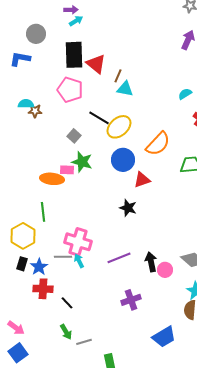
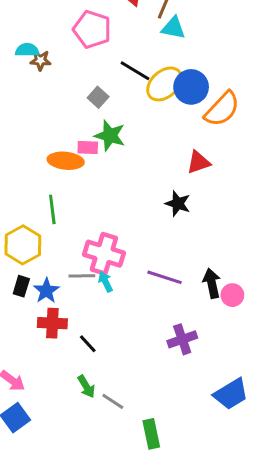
blue circle: (123, 160) -> (191, 87), moved
purple line: (119, 258) -> (165, 277), turned 40
gray line: (84, 342) -> (113, 401), turned 49

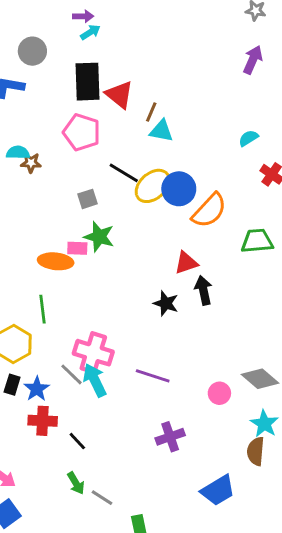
gray square: (98, 97) -> (87, 199), turned 30
gray line: (82, 276) -> (72, 374), turned 45
cyan arrow: (105, 282) -> (95, 380), size x1.6
black arrow: (212, 283) -> (203, 290), moved

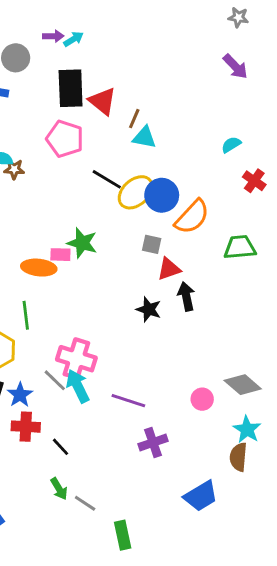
purple arrow: (83, 16) -> (53, 36), moved
purple arrow: (253, 60) -> (235, 67), turned 112
gray square: (87, 199) -> (152, 244), moved, turned 30
purple line: (153, 376) -> (128, 401), moved

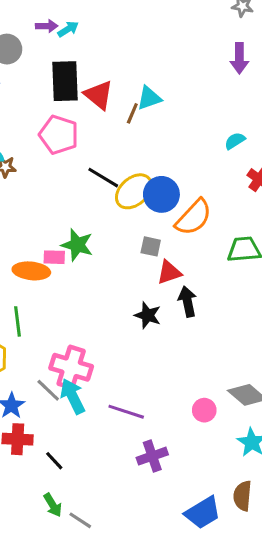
purple arrow: (235, 67) -> (239, 58), turned 44
cyan triangle: (144, 137) -> (149, 98), moved, turned -30
brown semicircle: (238, 457) -> (242, 496), moved

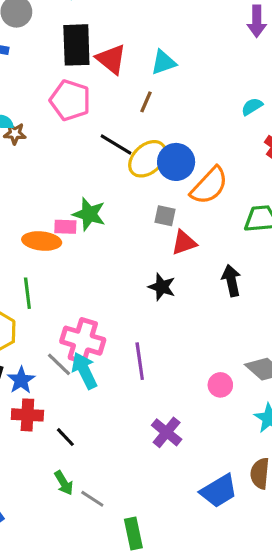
brown line: (132, 113) -> (146, 102), moved
black arrow: (187, 302) -> (231, 281), moved
purple line: (126, 412) -> (140, 361), moved, turned 64
purple cross: (152, 456) -> (167, 432), turned -32

